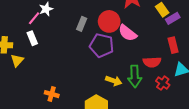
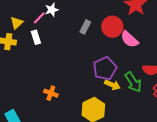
purple pentagon: (102, 45) -> (105, 68), moved, turned 30
yellow triangle: (17, 60) -> (17, 23), moved
green arrow: (135, 76) -> (133, 82), turned -35

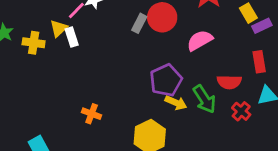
yellow triangle: (17, 23) -> (59, 28), moved
red circle: (112, 27) -> (162, 17), moved
pink semicircle: (129, 39) -> (200, 40), turned 108

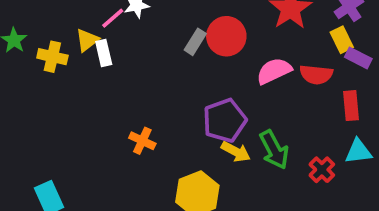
purple rectangle: (262, 26) -> (358, 58), turned 48
red semicircle: (229, 82) -> (316, 75), moved
orange cross: (92, 114) -> (142, 141), moved

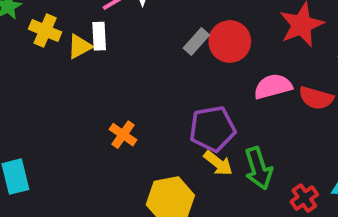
yellow triangle: (87, 40) -> (80, 46), moved

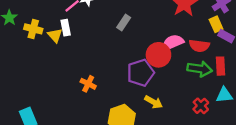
red circle: (230, 41) -> (158, 55), moved
yellow triangle: (80, 46) -> (55, 35), turned -35
yellow arrow: (218, 163) -> (154, 102), moved
green arrow: (258, 168) -> (200, 69), moved, turned -55

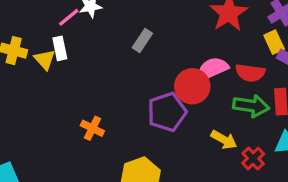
yellow arrow: (154, 102) -> (224, 140), moved

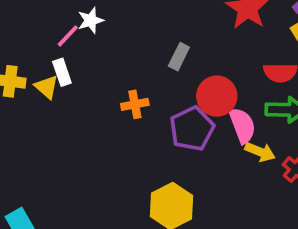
gray rectangle: (142, 41) -> (179, 57), moved
pink semicircle: (212, 69) -> (242, 125), moved, turned 100
orange cross: (92, 128) -> (135, 104), moved, turned -30

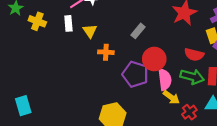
yellow triangle: (47, 87) -> (90, 31), moved
purple pentagon: (192, 129) -> (135, 74), turned 30

